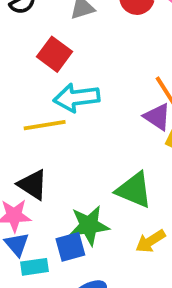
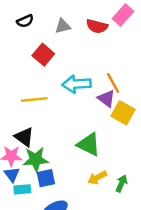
cyan arrow: (77, 98) -> (76, 84), moved
green star: (89, 225) -> (36, 159), moved

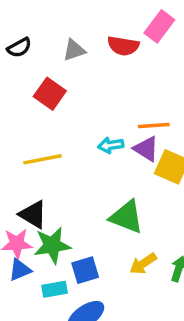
orange line: (113, 83) -> (154, 125), turned -60
cyan arrow: (76, 84) -> (111, 145), moved, size x0.6
blue triangle: (12, 174) -> (20, 270), turned 49
blue square: (46, 178) -> (85, 270), moved
cyan rectangle: (22, 189) -> (54, 289), moved

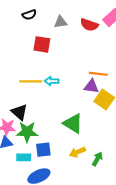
red square: (50, 94) -> (42, 44), turned -36
cyan arrow: (111, 145) -> (52, 81), moved
purple triangle: (146, 149) -> (91, 86), turned -35

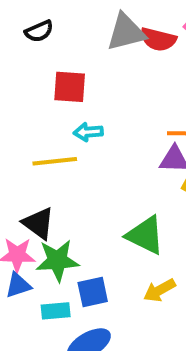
gray triangle: (60, 22) -> (126, 32), moved, size x1.5
cyan arrow: (52, 81) -> (88, 132), moved

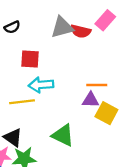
cyan arrow: (88, 132) -> (41, 85), size x1.5
green triangle: (145, 235) -> (63, 135), moved

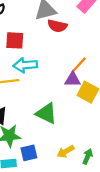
red semicircle: (81, 31) -> (57, 26), moved
orange line: (97, 85) -> (79, 65), turned -48

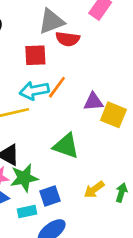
red square: (15, 40) -> (35, 55), moved
orange line: (79, 65) -> (57, 87), moved

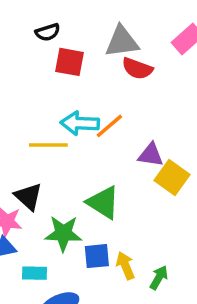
red square: (35, 55) -> (70, 62), moved
green star: (24, 178) -> (63, 233), moved
yellow arrow: (94, 189) -> (125, 266), turned 90
blue square: (50, 196) -> (97, 256), moved

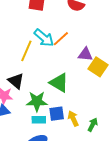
cyan arrow: (80, 123) -> (44, 38), turned -140
yellow line: (48, 145) -> (26, 51), turned -65
cyan rectangle: (35, 273) -> (39, 120), moved

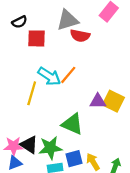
purple triangle: (85, 54) -> (98, 101), moved
black triangle: (16, 81) -> (29, 145), moved

